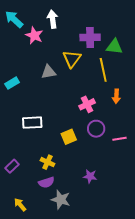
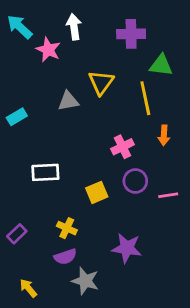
purple cross: (90, 37) -> (131, 34), moved
purple star: (90, 176) -> (127, 248), size x1.5

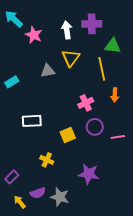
white arrow: (74, 27) -> (67, 30), moved
purple rectangle: (17, 234) -> (12, 177), moved
purple semicircle: (65, 257) -> (38, 193), moved

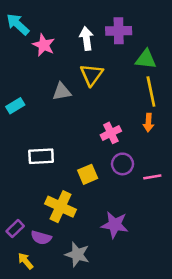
yellow line: (102, 69) -> (151, 92), moved
yellow cross: (47, 160) -> (60, 207), size x1.6
purple semicircle: (38, 193) -> (41, 238), moved, turned 35

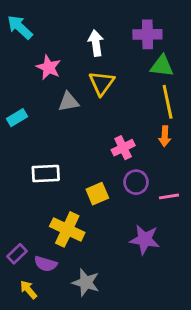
purple cross: (119, 31) -> (147, 34), moved
pink star: (44, 45) -> (49, 67), moved
purple star: (115, 225) -> (145, 239), moved

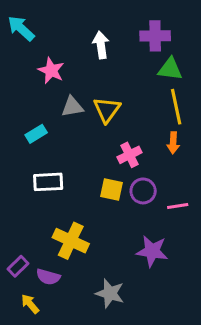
yellow triangle: (102, 83) -> (107, 110), moved
cyan rectangle: (17, 118) -> (36, 134), moved
yellow square: (97, 194) -> (111, 189), moved, turned 35
gray star: (86, 282) -> (110, 293), moved

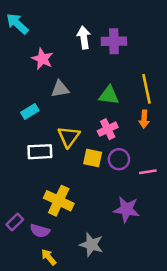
purple cross: (155, 36) -> (114, 41), moved
green triangle: (170, 69) -> (109, 95), moved
yellow triangle: (107, 110) -> (69, 137), moved
yellow arrow: (30, 304) -> (49, 257), moved

